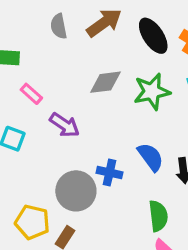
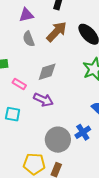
gray diamond: (105, 82) -> (47, 72), moved
blue cross: (109, 173) -> (83, 132), moved, turned -35

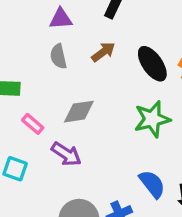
brown arrow: (57, 32) -> (103, 52), size x0.7

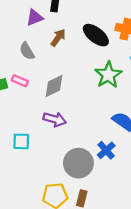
purple triangle: (61, 19) -> (35, 18), moved
pink rectangle: (33, 124) -> (20, 81), moved

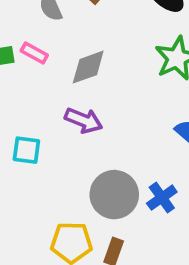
blue cross: (106, 150) -> (162, 198), moved

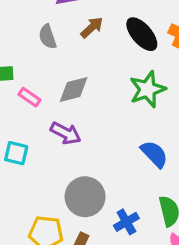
pink rectangle: (34, 53) -> (29, 97), moved
blue cross: (162, 198) -> (126, 222), moved

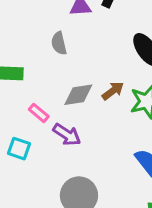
brown arrow: (92, 27) -> (113, 91), moved
pink rectangle: (29, 97) -> (39, 113), moved

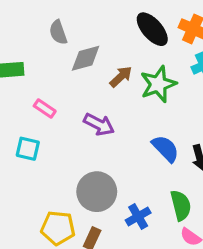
gray diamond: (78, 95) -> (86, 58), moved
purple arrow: (67, 135) -> (99, 124), moved

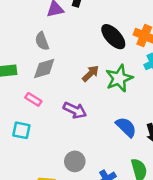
gray diamond: (86, 58) -> (44, 69), moved
gray circle: (97, 192) -> (75, 161), size x0.7

